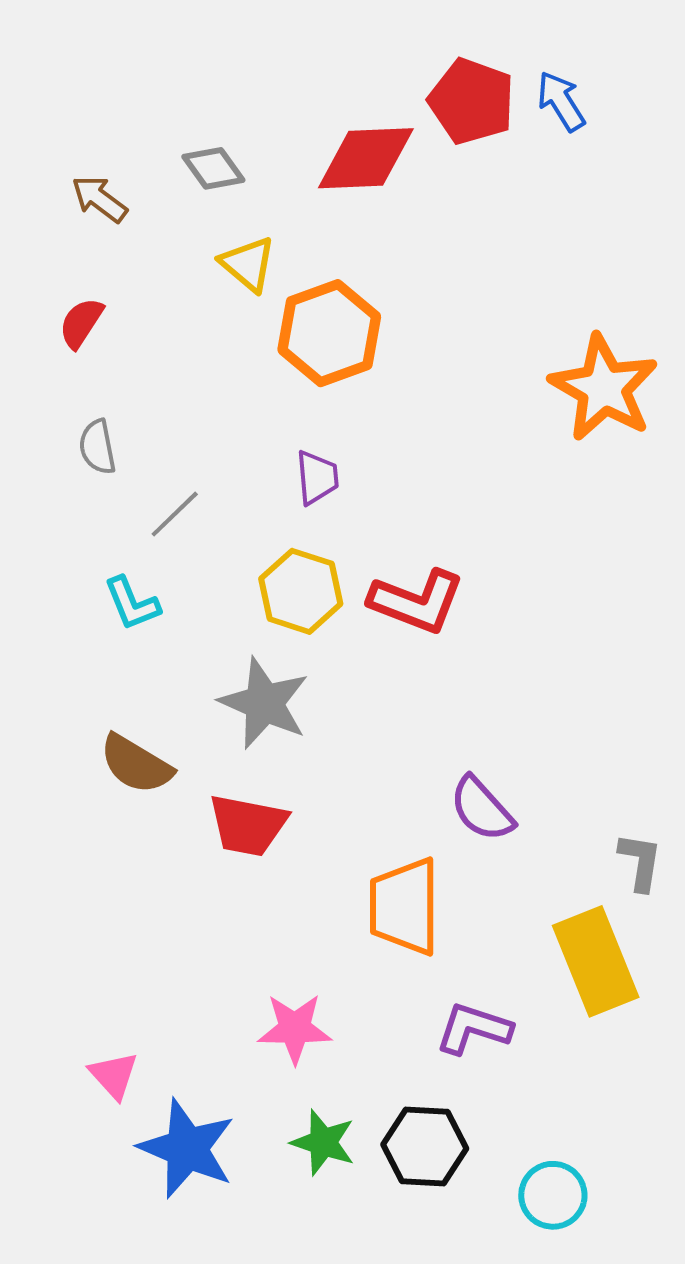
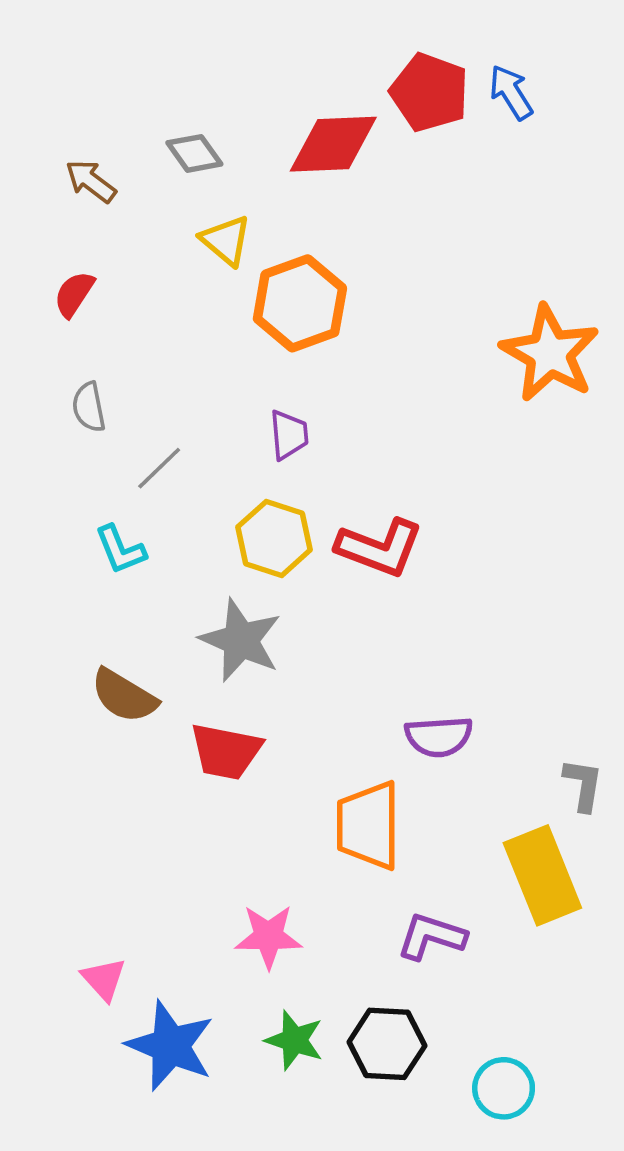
purple semicircle: (482, 809) -> (439, 737), turned -52

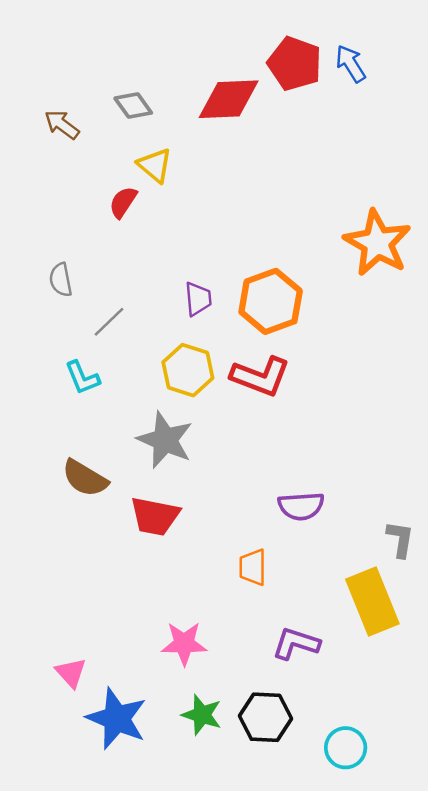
red semicircle: (74, 294) -> (123, 202), moved
orange hexagon: (300, 303) -> (271, 301), moved
orange trapezoid: (368, 825) -> (253, 567), size x0.6

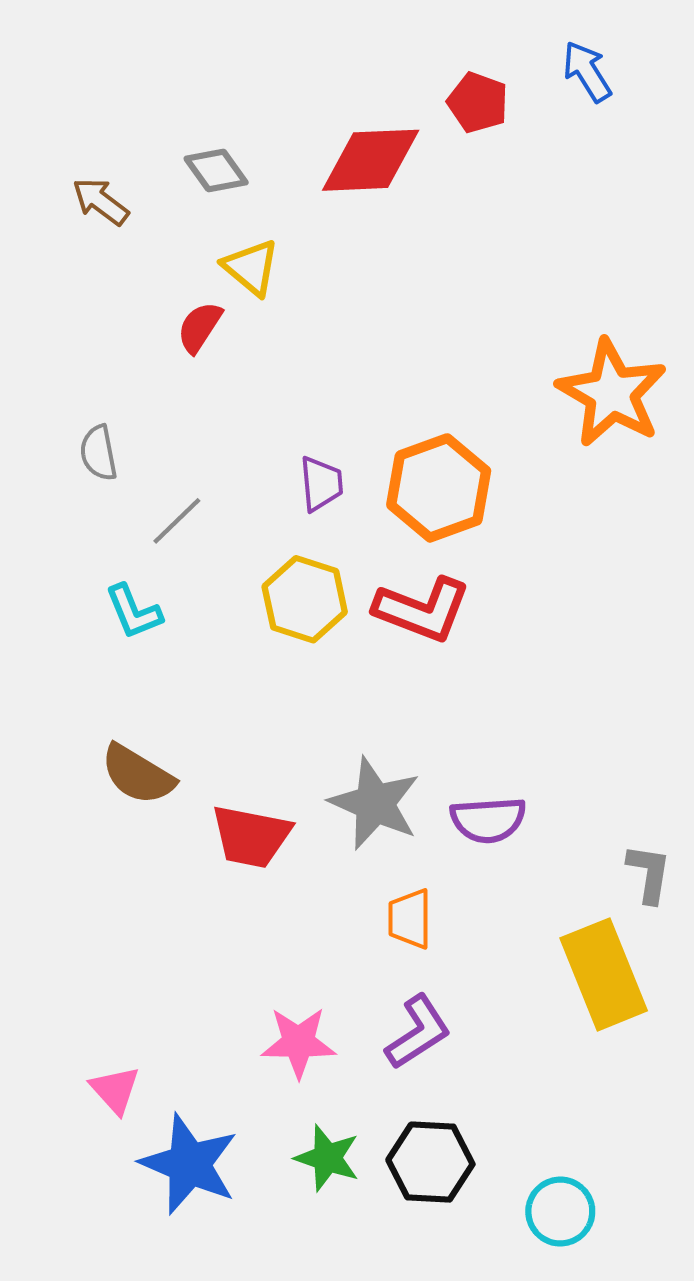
red pentagon: (295, 64) -> (478, 102), size x0.7
blue arrow: (351, 64) -> (587, 72), moved
gray star: (165, 440) -> (375, 803), moved
purple L-shape: (296, 644) -> (418, 1032), moved, turned 129

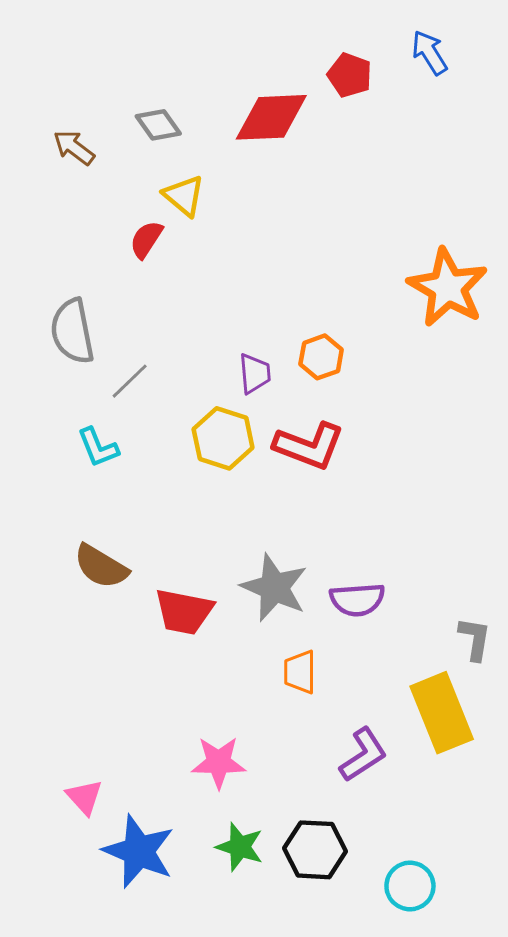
gray semicircle: (99, 453) -> (72, 331), size x1.6
purple trapezoid: (321, 484) -> (255, 374), moved
orange hexagon: (439, 488) -> (321, 357), size x0.6
purple L-shape: (418, 1032) -> (363, 755), moved

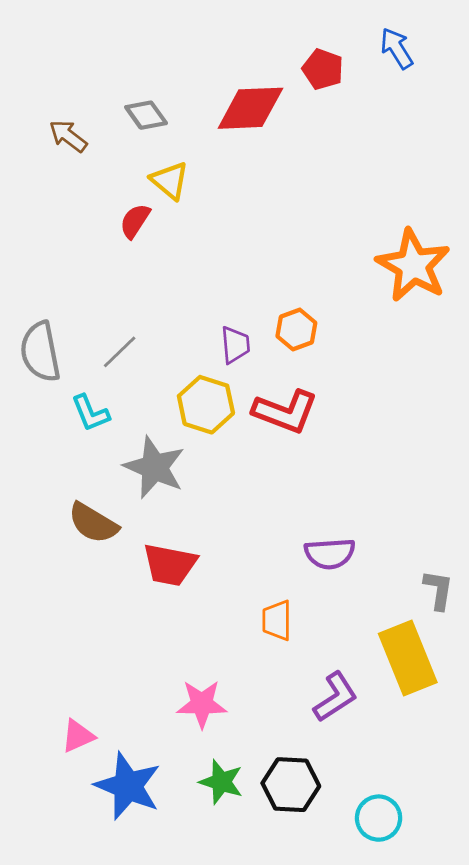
gray semicircle: (72, 331) -> (40, 352), moved
gray star: (274, 588) -> (154, 467), moved
pink triangle: (84, 797) -> (78, 736), turned 48

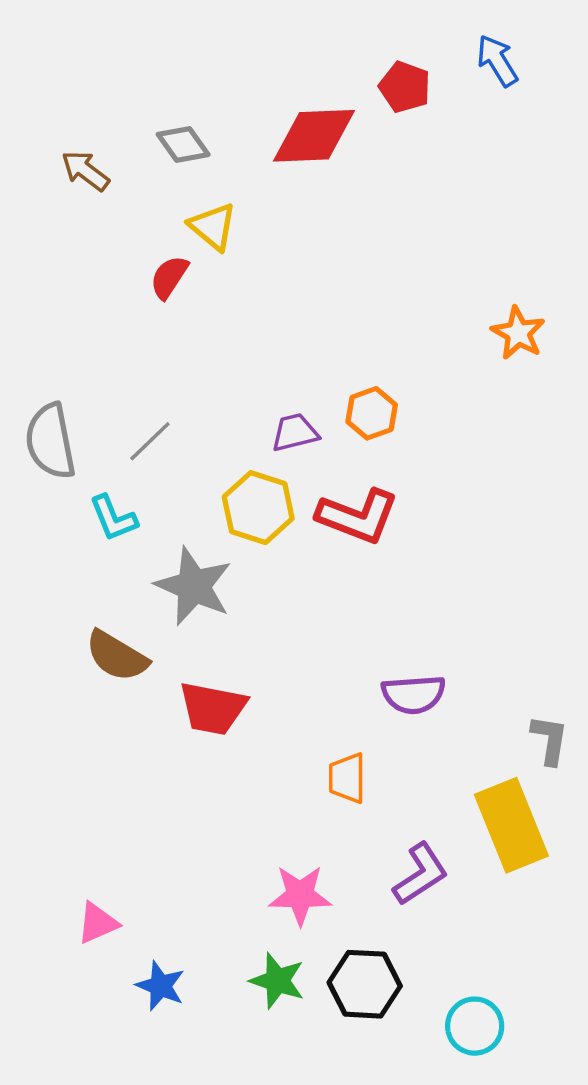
orange star: (413, 265) -> (518, 333), size x0.6
purple trapezoid: (235, 345) -> (295, 433), turned -99
pink star: (202, 704) -> (300, 895), moved
blue star: (128, 786) -> (160, 986), size x0.6

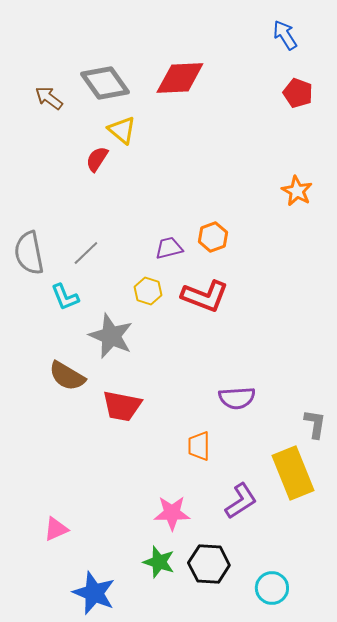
red pentagon: (405, 87) -> (298, 93), moved
gray diamond: (183, 144) -> (105, 83), size x1.6
yellow hexagon: (258, 508) -> (148, 291), size x0.7
blue star: (160, 986) -> (94, 593), moved, size x1.5

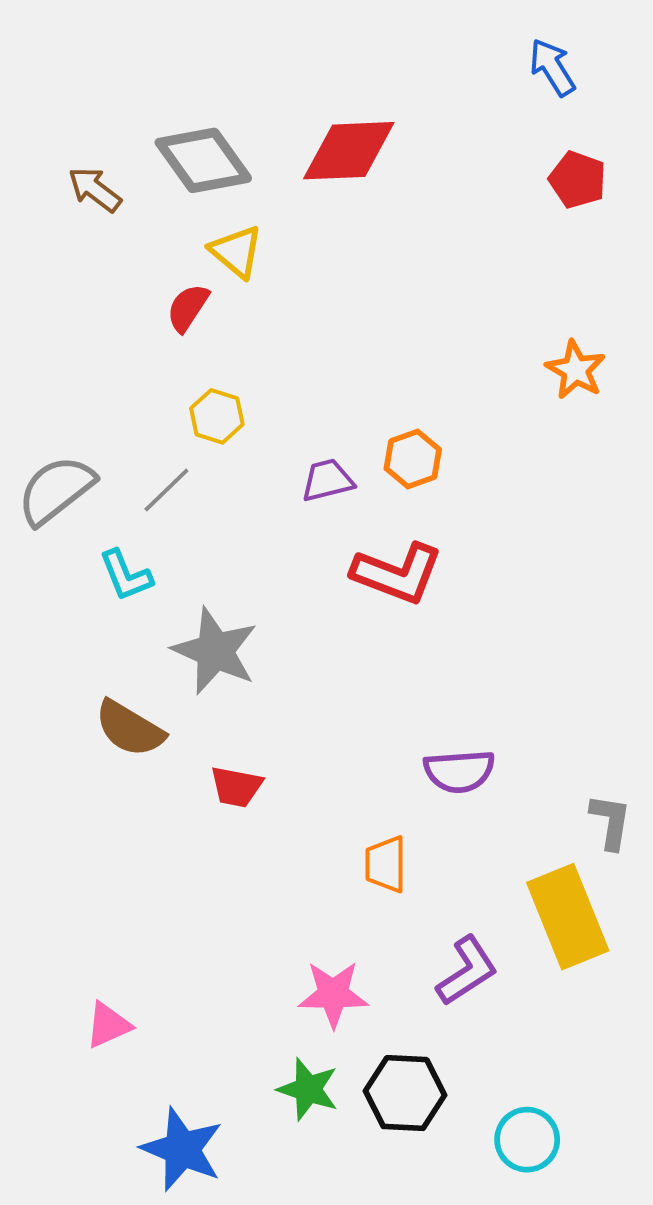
gray semicircle: (29, 253) -> (56, 490), turned 63
yellow hexagon: (148, 291) -> (217, 416), moved
red trapezoid: (122, 406) -> (236, 787), size x0.7

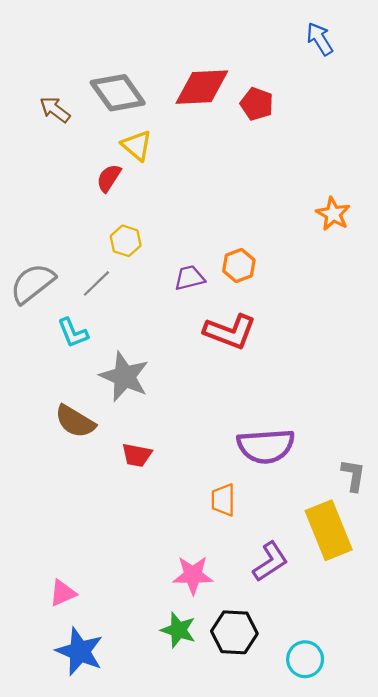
red pentagon: (578, 180) -> (257, 104), moved
purple semicircle: (459, 771) -> (266, 446), size x1.4
blue star: (182, 1149) -> (80, 651), moved

